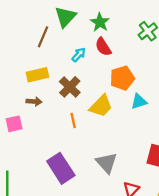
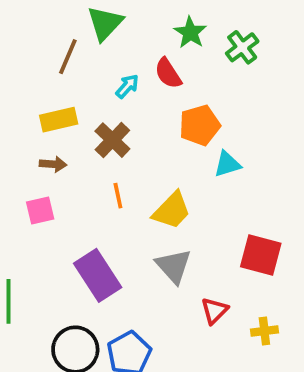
green star: (100, 22) -> (190, 32), moved
yellow trapezoid: (101, 106) -> (172, 210), moved
pink square: (14, 124) -> (40, 210), moved

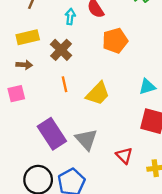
cyan arrow: (127, 86) -> (70, 17), turned -35
cyan triangle: (227, 164) -> (147, 87), moved
gray triangle: (174, 266) -> (86, 139), moved
red triangle: (214, 311) -> (124, 156), turned -30

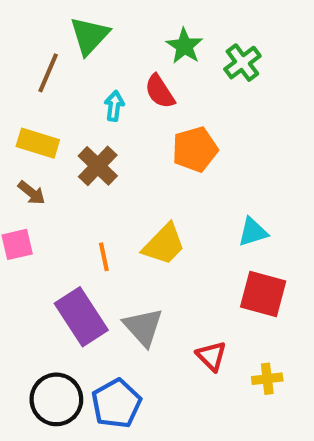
yellow rectangle: (28, 37) -> (38, 143), turned 30
brown arrow: (24, 65) -> (32, 193), turned 35
orange line: (65, 84) -> (104, 257), moved

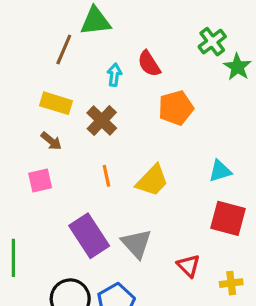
green triangle: (89, 36) -> (95, 21), turned 40
green star: (185, 46) -> (237, 67), moved
orange line: (104, 257) -> (106, 176), moved

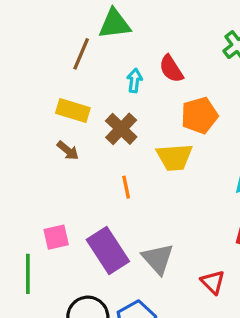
pink square: (40, 181) -> (56, 237), moved
yellow trapezoid: (152, 181) -> (174, 157), moved, turned 42

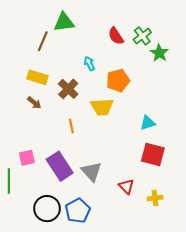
red semicircle: (171, 69) -> (116, 36), moved
cyan arrow: (134, 81) -> (89, 64), moved, turned -32

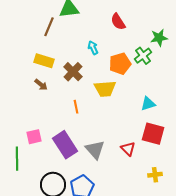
green cross: (142, 36) -> (143, 56), moved
green star: (159, 53) -> (159, 38), turned 30
red triangle: (126, 186) -> (128, 149), moved

